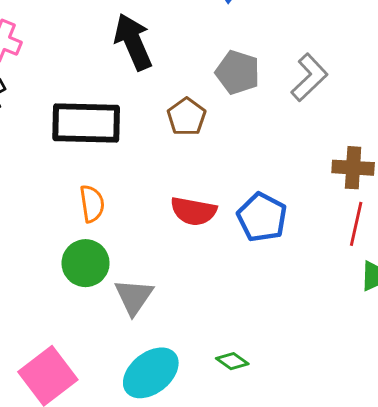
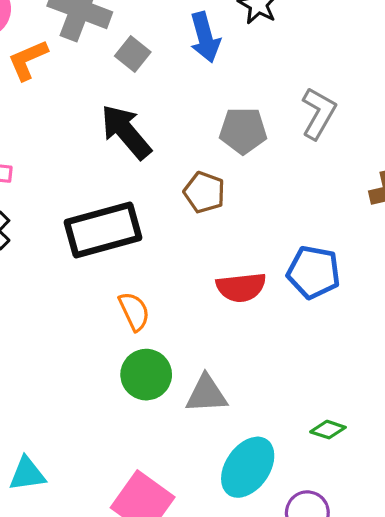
gray triangle: (134, 297) -> (206, 394), turned -51

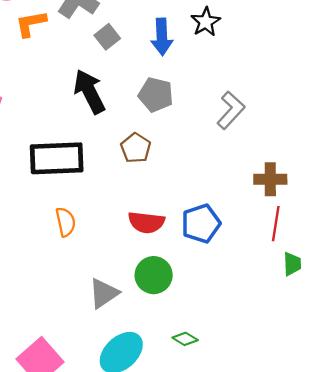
gray pentagon: (243, 131) -> (156, 95), moved
blue pentagon: (314, 272) -> (201, 224), turned 30
green circle: (146, 375) -> (154, 275), moved
gray triangle: (206, 394) -> (104, 293), turned -44

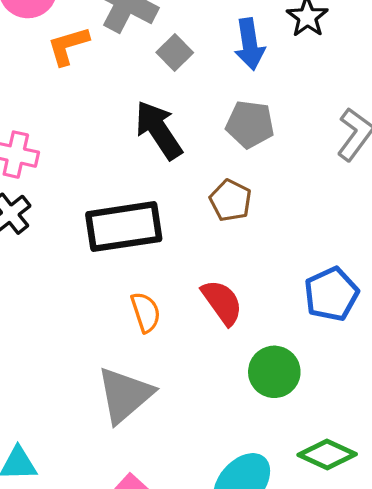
red semicircle: (146, 222) -> (222, 302), moved, turned -126
gray triangle: (104, 293) -> (125, 395), moved, size x1.4
green diamond: (185, 339) -> (327, 455), size x1.6

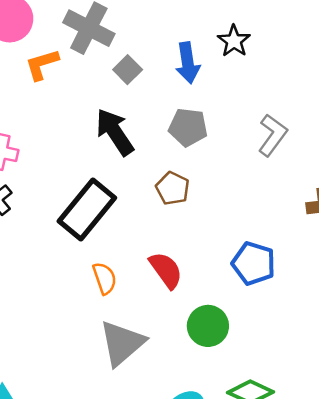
black rectangle: (124, 227) -> (87, 209), turned -42
blue pentagon: (331, 294) -> (254, 263), turned -30
gray triangle: (125, 395) -> (122, 343), moved

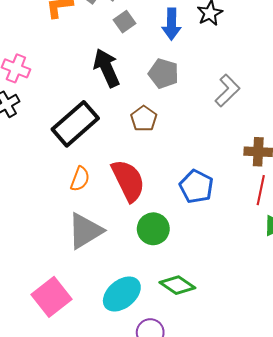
red semicircle: (166, 270) -> (128, 181), size x1.4
orange semicircle: (105, 278) -> (80, 179), turned 30

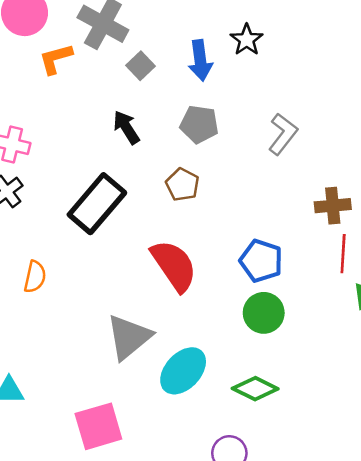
black arrow: (107, 68) -> (126, 127), size x0.7
orange semicircle: (80, 179) -> (35, 277), moved
green circle: (153, 229) -> (264, 313), moved
cyan ellipse: (122, 294) -> (183, 371), moved
pink square: (51, 297) -> (98, 426), turned 30

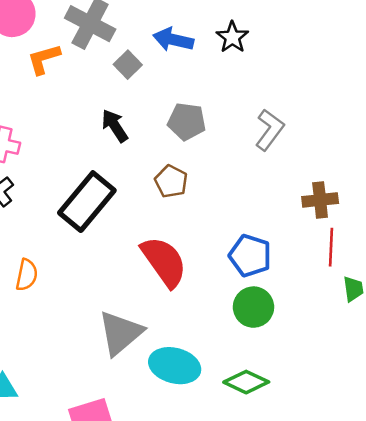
blue arrow: (200, 60) -> (173, 40), moved, turned 111
cyan ellipse: (183, 371) -> (175, 366), turned 63

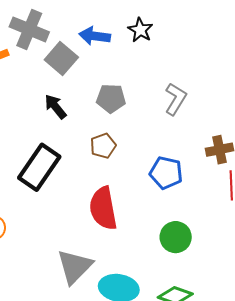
gray square: (128, 65) -> (61, 58), size x1.5
brown pentagon: (171, 181) -> (103, 146), turned 30
blue pentagon: (250, 256) -> (166, 173), moved
red semicircle: (164, 262) -> (103, 208), turned -150

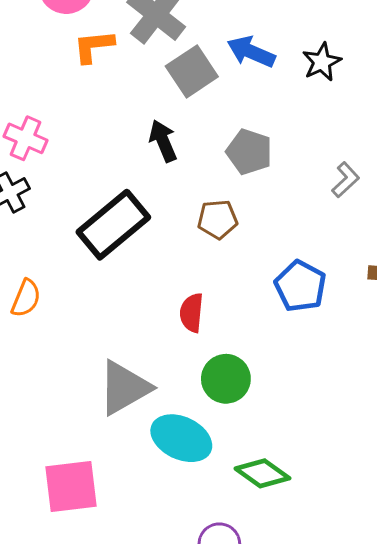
gray L-shape: (176, 99) -> (345, 180), size x0.7
red semicircle: (103, 208) -> (192, 313), size x0.6
green circle: (176, 237) -> (226, 379), moved

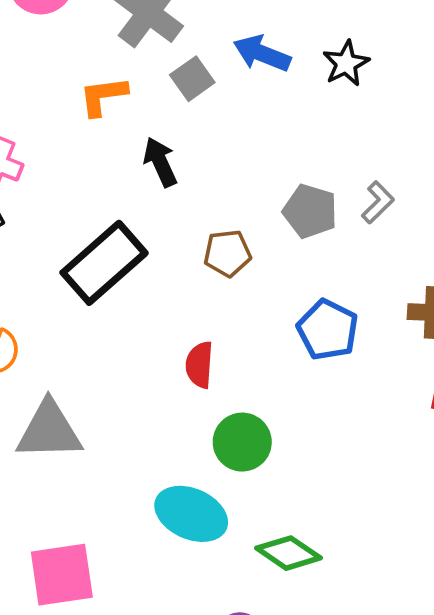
orange L-shape: (94, 46) -> (103, 96), moved
gray square: (192, 71) -> (192, 79), size x0.7
gray pentagon: (249, 152) -> (310, 211), moved
gray triangle: (124, 388) -> (49, 430), moved, turned 30

